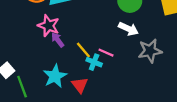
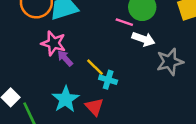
pink line: (106, 53) -> (124, 22), moved

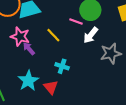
white arrow: (143, 39) -> (91, 35), turned 108
yellow line: (95, 67) -> (53, 35), moved

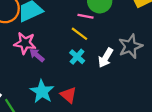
yellow line: (53, 35) -> (79, 34), moved
white arrow: (91, 35) -> (106, 58), moved
cyan cross: (62, 66) -> (77, 57), moved, turned 32

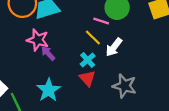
gray star: (130, 46) -> (125, 86), moved, turned 30
white arrow: (106, 58) -> (114, 47), moved
red triangle: (68, 95) -> (87, 78), moved

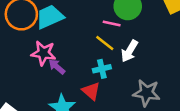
cyan cross: (88, 60) -> (102, 69), turned 35
red triangle: (87, 78) -> (91, 91), moved

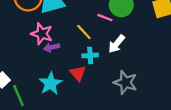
yellow line: (105, 43) -> (84, 32), moved
purple arrow: (57, 67) -> (51, 47), turned -63

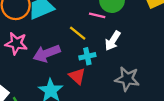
pink star: (42, 34) -> (16, 43), moved
purple arrow: (51, 47) -> (47, 53), size x1.6

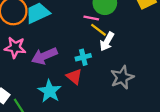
yellow line: (78, 33) -> (98, 30), moved
gray star: (127, 79) -> (122, 77), turned -30

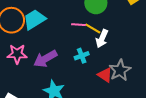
pink line: (91, 18) -> (79, 25), moved
red triangle: (74, 77) -> (105, 75), moved

